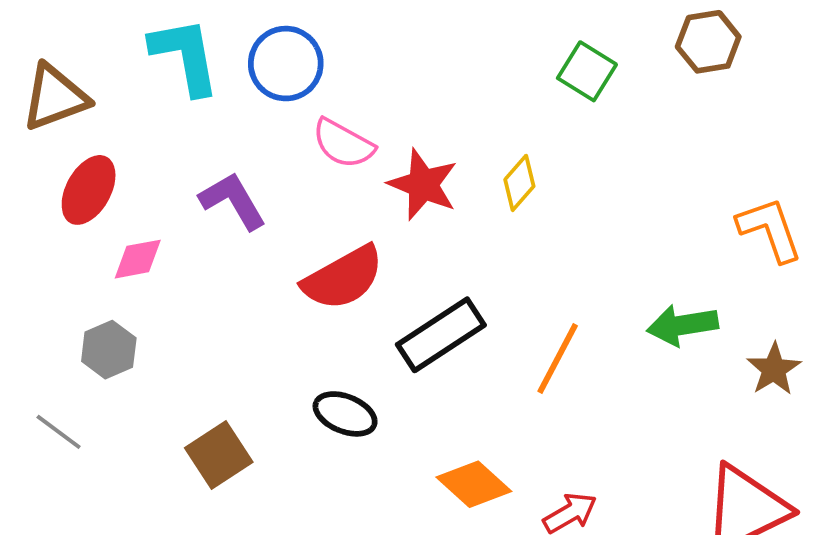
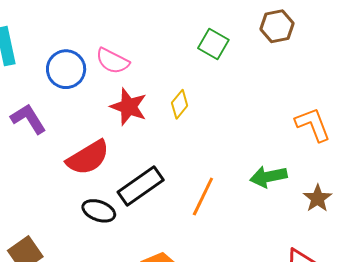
blue circle: (286, 64) -> (66, 69), moved
pink semicircle: (343, 144) -> (112, 61), moved
black ellipse: (345, 414) -> (99, 211), moved

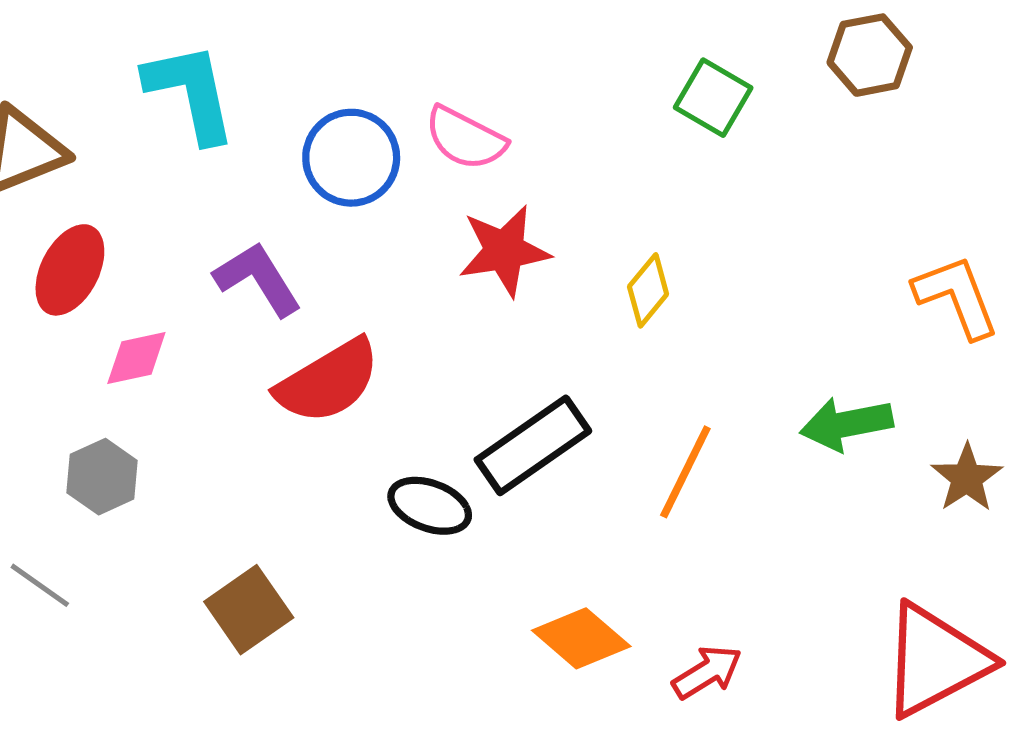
yellow diamond: (180, 104) -> (648, 290), moved
red star: (129, 107) -> (504, 251), turned -30
red semicircle: (88, 158) -> (328, 381), moved

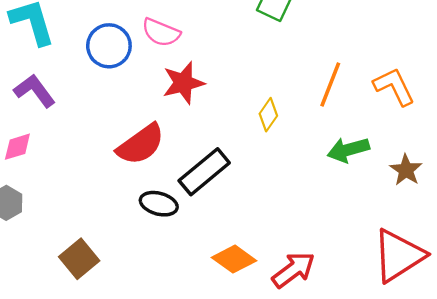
purple L-shape: (258, 279) -> (35, 91), moved
yellow diamond: (648, 290) -> (268, 115), moved
red semicircle: (328, 381) -> (141, 144), moved
orange line: (685, 472) -> (330, 85), moved
red arrow: (707, 672) -> (294, 270), size x1.4

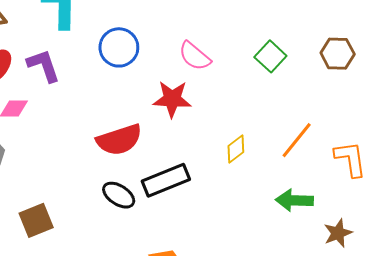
pink semicircle: (161, 32) -> (195, 56), moved

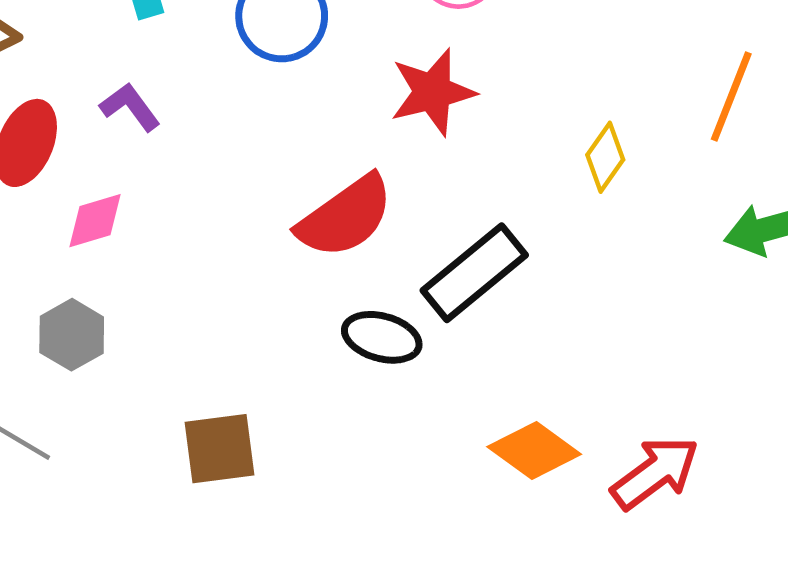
purple L-shape: (44, 66) -> (130, 107), size x0.7
brown square: (36, 220) -> (220, 449), turned 32

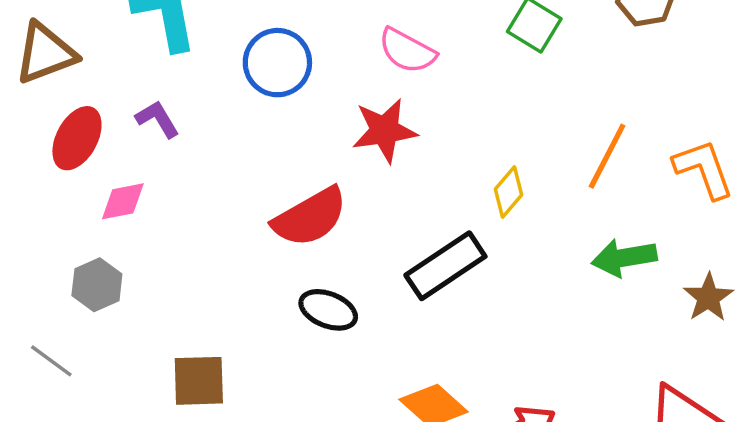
black rectangle: (474, 273) -> (445, 266), moved

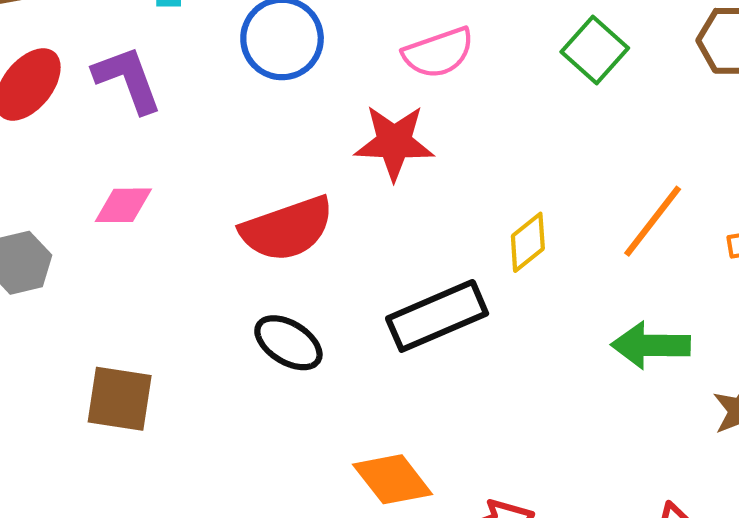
pink semicircle: (407, 51) -> (438, 53), turned -58
purple L-shape: (158, 119) -> (128, 79), size x1.4
pink diamond: (123, 201) -> (123, 205), moved

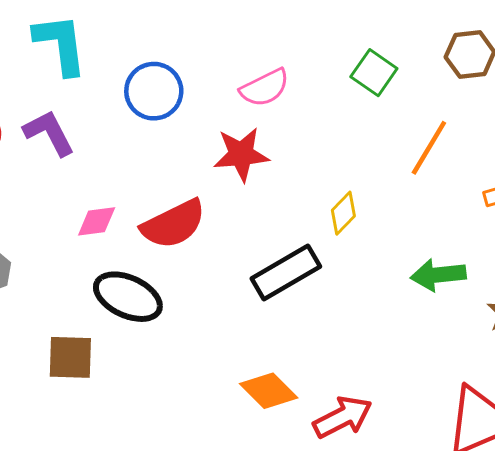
pink diamond: (123, 205) -> (97, 221), moved
orange line: (653, 221) -> (429, 148), moved
black ellipse: (288, 343) -> (128, 297), moved, size x1.4

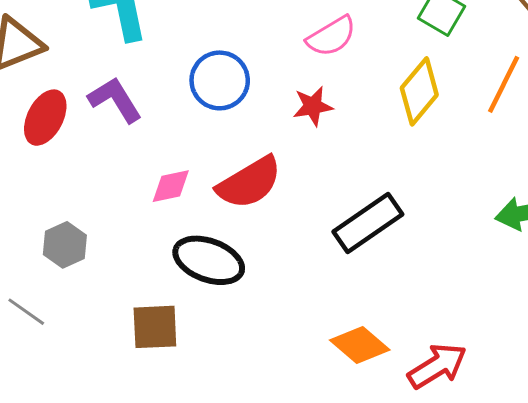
blue circle: (154, 91) -> (220, 80), moved
red star: (241, 154) -> (313, 106), size x0.7
yellow diamond: (343, 213) -> (419, 91), moved, size x1.5

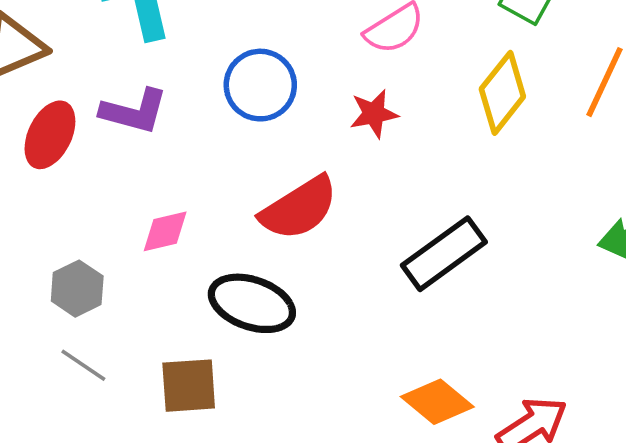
purple L-shape: (115, 100) -> (134, 111), turned 138
pink diamond: (171, 186) -> (165, 231), moved
gray line: (26, 312) -> (83, 365), moved

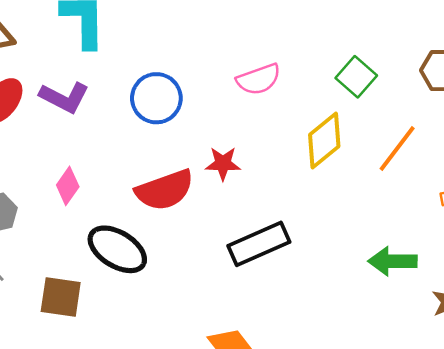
red star: (374, 114) -> (223, 164), moved
pink diamond: (165, 231) -> (68, 186), turned -54

